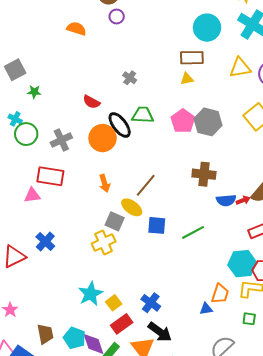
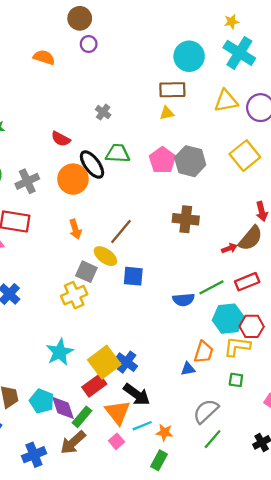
blue semicircle: (226, 200) -> (184, 300), moved
green line: (193, 232) -> (211, 287), moved
yellow square: (114, 303) -> (104, 362), moved, size x1.8

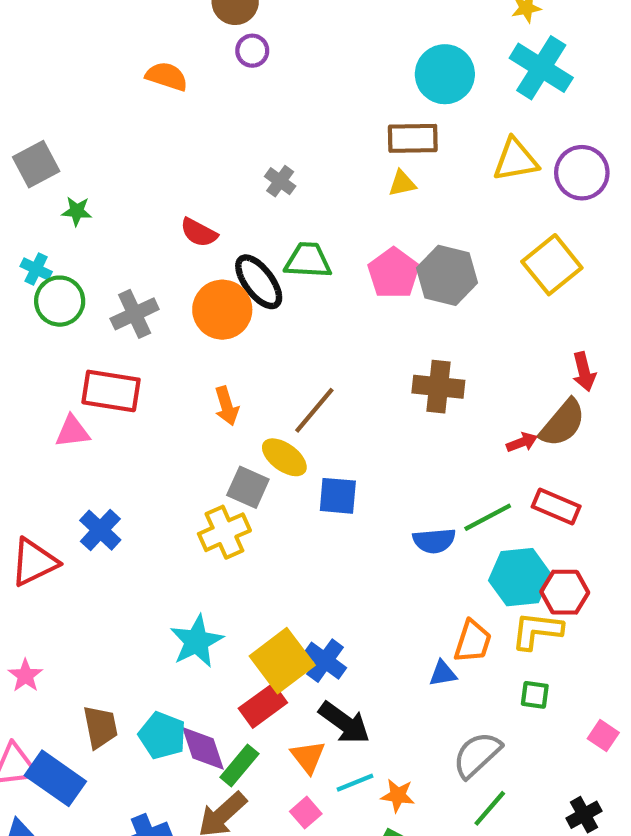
red rectangle: (247, 282) -> (556, 507), turned 45
orange triangle: (118, 412) -> (308, 757), size x0.7

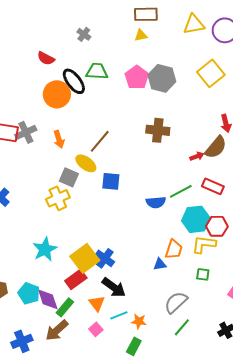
gray cross: (135, 314) -> (26, 132), moved

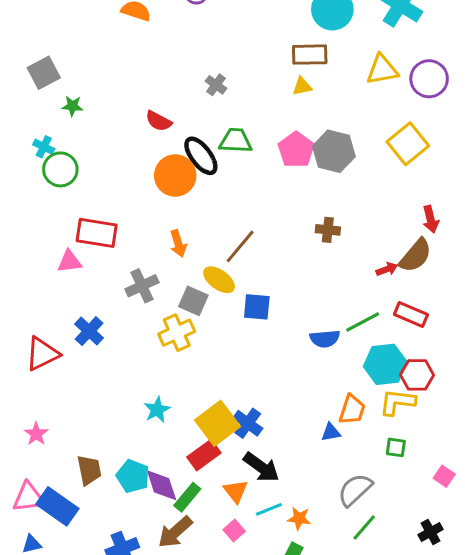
brown cross: (158, 130) -> (328, 230), size x0.7
gray cross: (26, 132) -> (142, 286), moved
cyan star: (45, 249) -> (157, 410), size x0.7

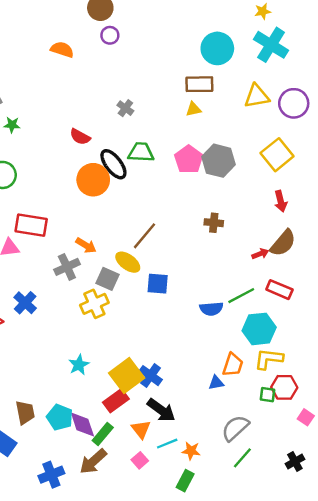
red arrow: (431, 219) -> (281, 201), moved
orange arrow: (178, 243) -> (86, 245), moved, turned -42
red hexagon: (417, 375) -> (284, 387), moved

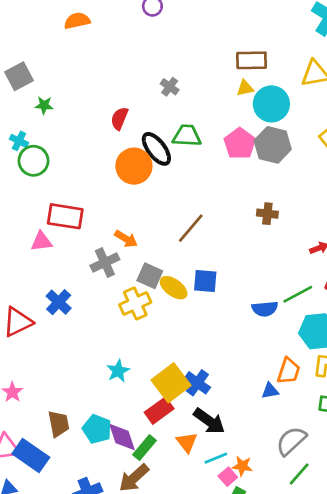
cyan circle: (217, 48) -> (271, 104), moved
orange semicircle: (62, 50) -> (77, 21), moved, turned -30
red semicircle: (80, 137) -> (119, 118), turned 84
yellow ellipse: (128, 262) -> (174, 288), moved
pink square: (140, 460) -> (228, 477), moved

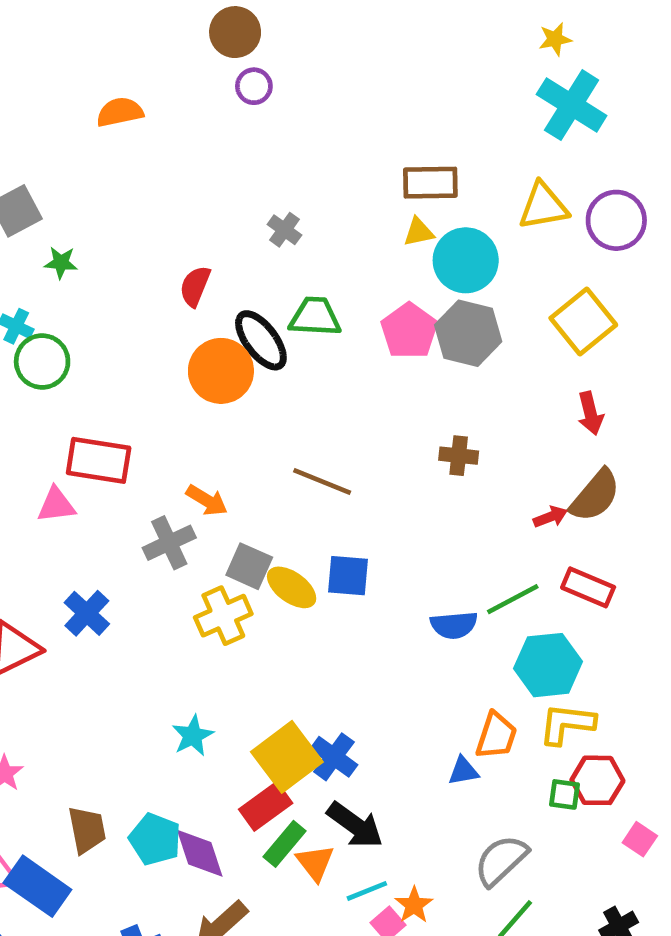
brown line: (191, 228) -> (322, 482), turned 72
green rectangle: (145, 448) -> (284, 844), moved
orange star: (242, 466) -> (414, 905), turned 30

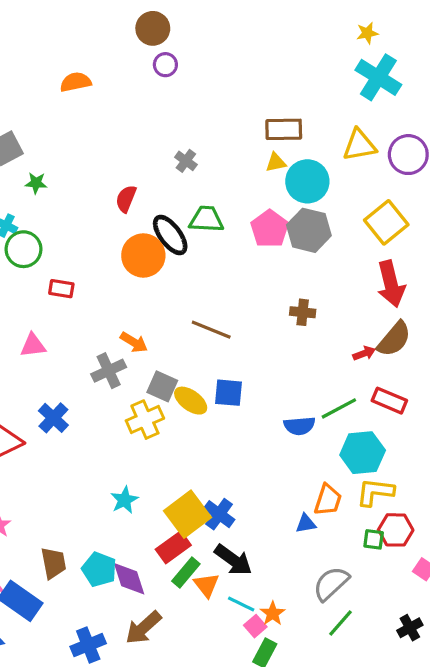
red arrow: (590, 413) -> (391, 284), size x1.6
red rectangle: (99, 460) -> (61, 289), moved, size x0.6
cyan line: (367, 891) -> (241, 604), turned 48

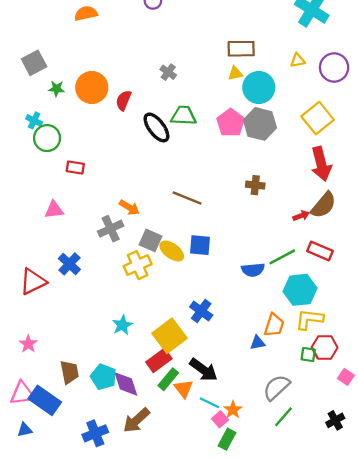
yellow triangle: (359, 145) -> (298, 60), size x0.6
orange circle: (143, 255) -> (92, 87), moved
blue cross: (219, 514) -> (201, 311), moved

